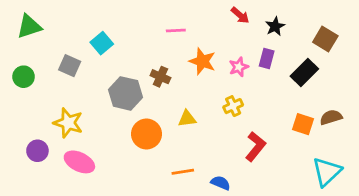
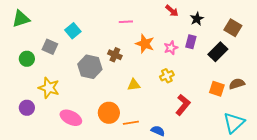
green circle: (23, 77) -> (27, 59), moved
orange circle: (146, 134) -> (109, 113), moved
pink ellipse: (79, 162) -> (71, 118), moved

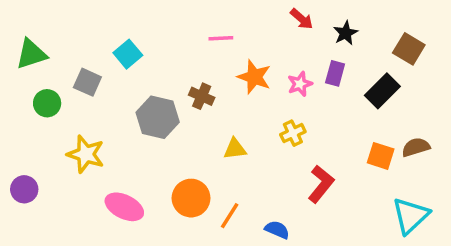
green triangle: (21, 19) -> (31, 54), moved
purple circle: (27, 108) -> (24, 189), moved
orange line: (131, 123) -> (230, 216), turned -49

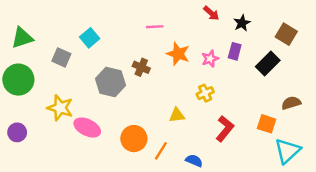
green circle: (47, 103) -> (18, 80), moved, size x1.6
yellow triangle: (235, 149) -> (177, 115), moved
orange square: (381, 156) -> (267, 124), moved
pink ellipse: (124, 207) -> (87, 127), moved

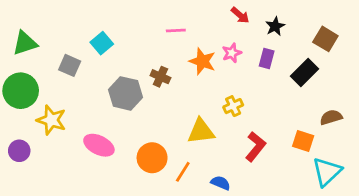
pink star: (210, 59) -> (232, 53), moved
yellow star: (60, 108) -> (51, 120), moved
yellow triangle: (177, 115) -> (201, 131), size x1.5

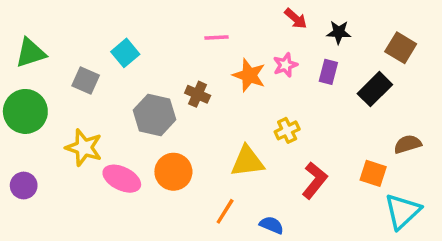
black star: (275, 26) -> (339, 32), turned 30
yellow star: (51, 120) -> (84, 148), moved
orange circle: (152, 158) -> (173, 172), moved

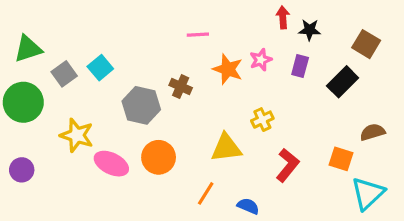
red arrow: (296, 18) -> (283, 17), moved, turned -135
cyan square: (125, 53) -> (100, 68), moved
gray square: (86, 80) -> (64, 74), moved, turned 30

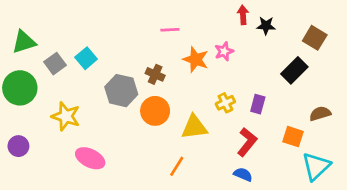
purple rectangle: (300, 66) -> (258, 104), moved
orange circle: (159, 157) -> (155, 111), moved
pink ellipse: (111, 164) -> (90, 158), moved
blue semicircle: (248, 206) -> (243, 174), moved

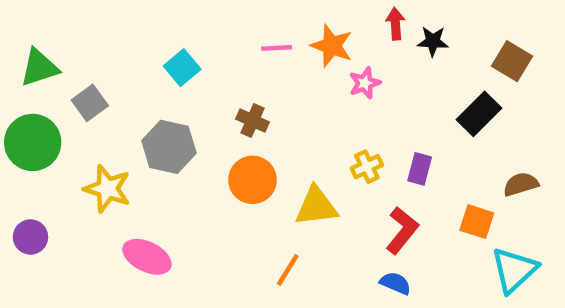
cyan square: (86, 58) -> (182, 68), moved
orange star: (196, 59) -> (332, 46), moved
gray hexagon: (121, 91) -> (169, 147), moved

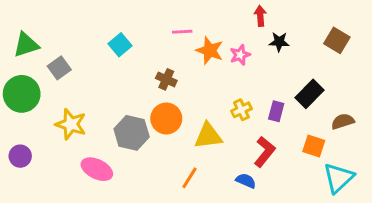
black star: (433, 41) -> (279, 42), moved
orange star: (332, 46) -> (210, 51), moved
black rectangle: (479, 114) -> (309, 94), moved
gray hexagon: (169, 147) -> (132, 133), moved
blue semicircle: (395, 283) -> (246, 181), moved

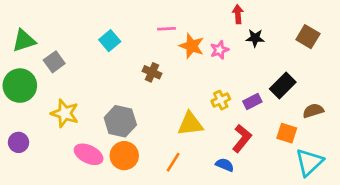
purple rectangle: (276, 111) -> (252, 101), turned 48
orange circle: (166, 118) -> (124, 156), moved

